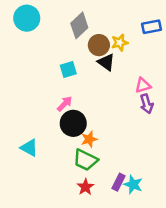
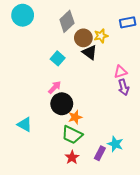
cyan square: (68, 70) -> (58, 58), turned -32
cyan star: (133, 184) -> (115, 144), moved

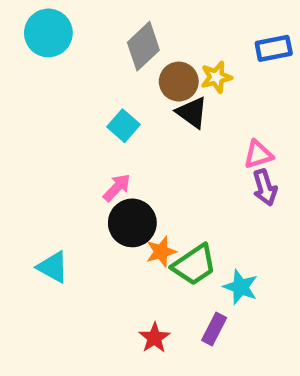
green trapezoid: (72, 135) -> (194, 265), moved, turned -60
cyan star: (115, 144) -> (241, 287), moved

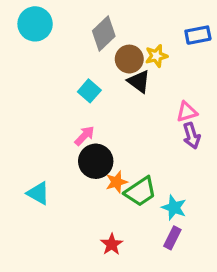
purple rectangle: (214, 329) -> (172, 238), moved

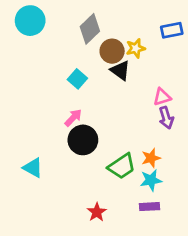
orange star: (116, 182) -> (151, 158), moved
cyan star: (174, 208) -> (151, 180), turned -30
purple rectangle: (172, 238) -> (150, 207), turned 60

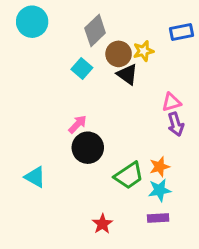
cyan square: (77, 79) -> (82, 69), moved

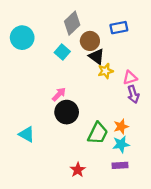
cyan circle: (32, 22) -> (22, 38), moved
blue rectangle: (182, 32) -> (119, 28), moved
yellow star: (143, 51) -> (106, 71), moved
green trapezoid: (129, 175) -> (98, 133), turned -30

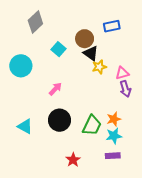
gray diamond: (72, 23) -> (35, 22), moved
cyan circle: (22, 38) -> (21, 66), moved
black circle: (67, 112) -> (60, 120), moved

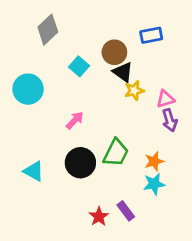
green trapezoid: (92, 125) -> (116, 153), moved
purple rectangle: (113, 156) -> (126, 211), moved, turned 56

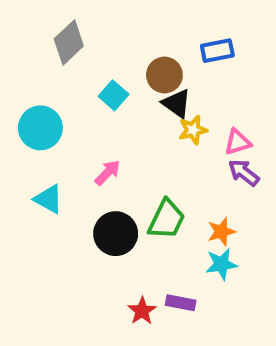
purple arrow: (170, 120) -> (244, 173), turned 145
cyan triangle: (34, 171) -> (49, 199), moved
purple rectangle: (126, 211) -> (181, 303), turned -42

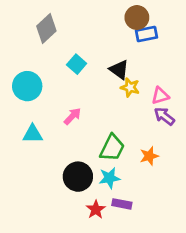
brown circle: (164, 75) -> (137, 18), moved
yellow star: (193, 130) -> (130, 87), turned 30
cyan triangle: (49, 199) -> (33, 134), turned -30
black circle: (116, 234) -> (78, 177), moved
cyan star: (221, 264) -> (109, 178), moved

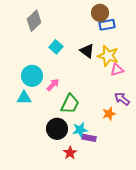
cyan circle: (27, 86) -> (32, 76), moved
yellow star: (130, 87) -> (108, 56), moved, size x1.5
purple arrow: (164, 116) -> (122, 99), moved
green trapezoid: (112, 148) -> (70, 104), moved
purple rectangle: (122, 204) -> (89, 138), moved

